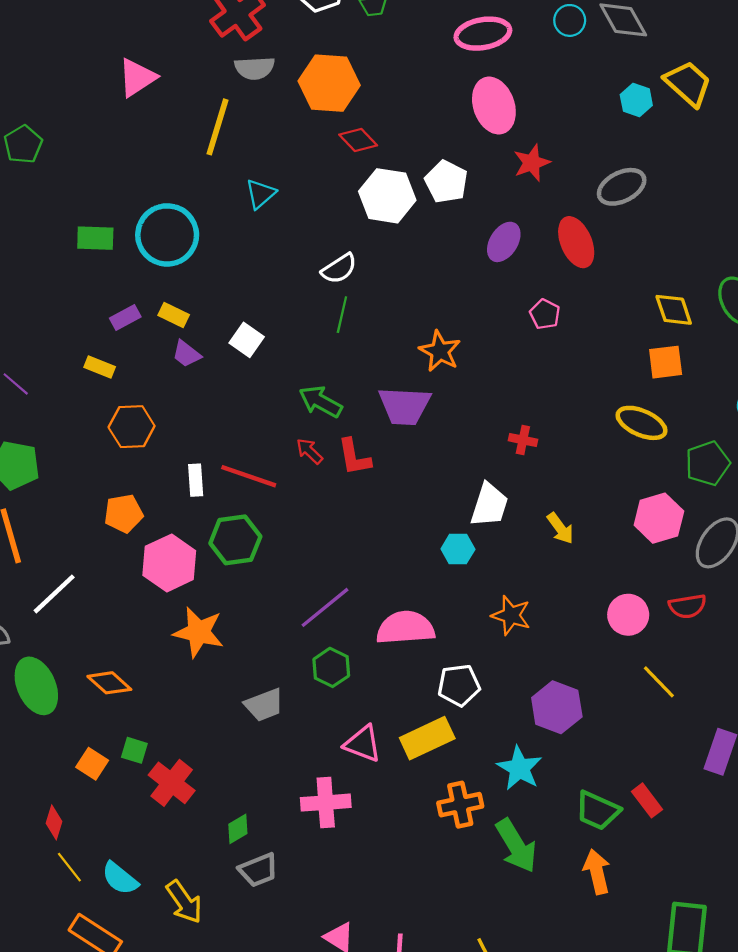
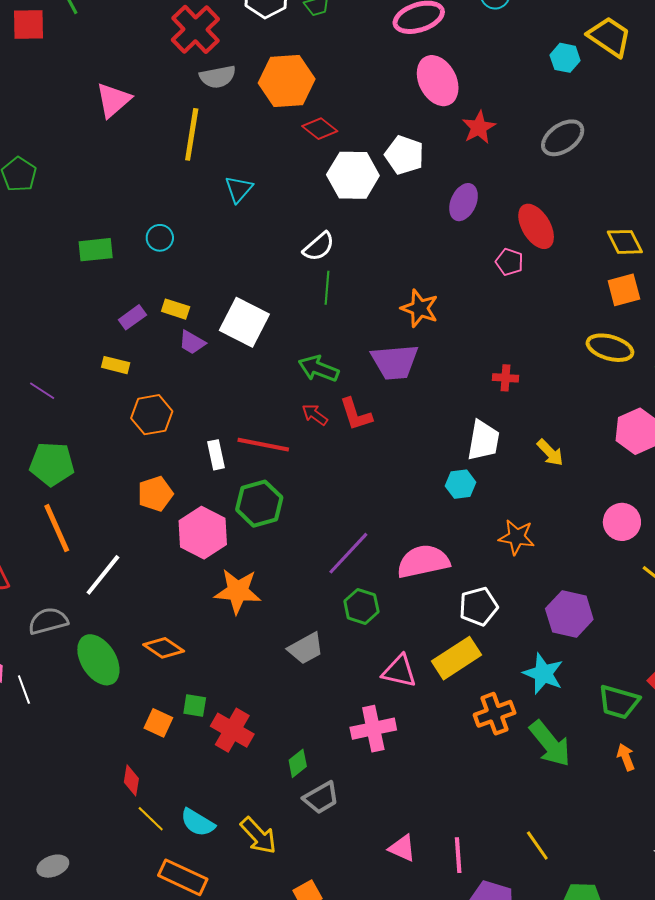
cyan circle: (167, 235) -> (160, 238), size x0.5
red ellipse: (576, 242) -> (536, 226), moved
white square: (247, 340) -> (244, 322), size x1.6
orange arrow: (597, 872) -> (626, 757), size x0.7

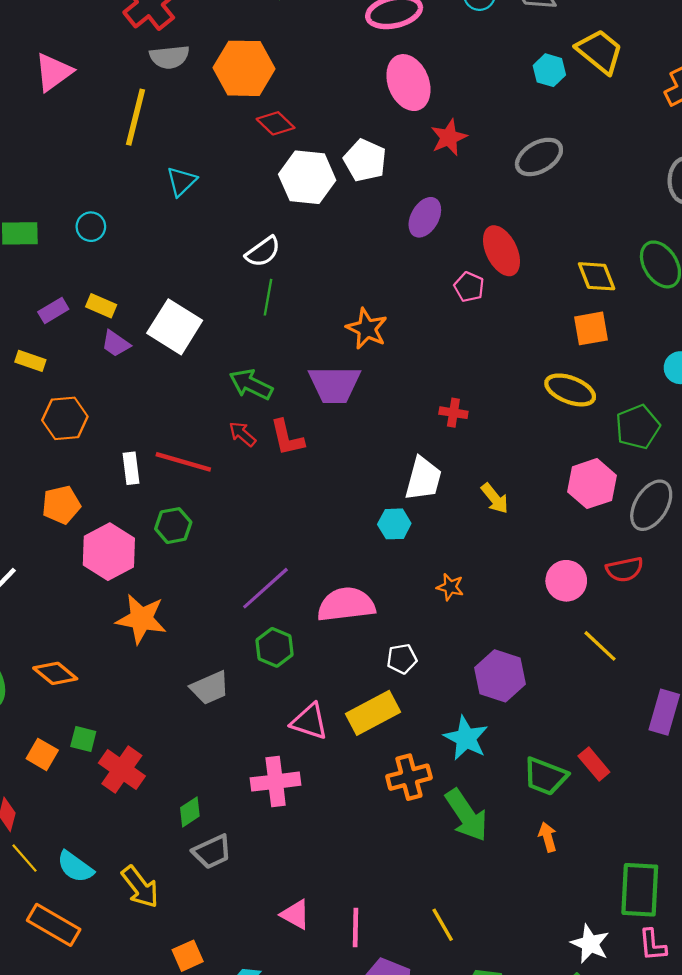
green hexagon: (259, 504) -> (173, 526), size x0.7
orange star: (517, 537) -> (450, 587), size x0.7
white pentagon: (478, 606) -> (402, 659), size x0.7

